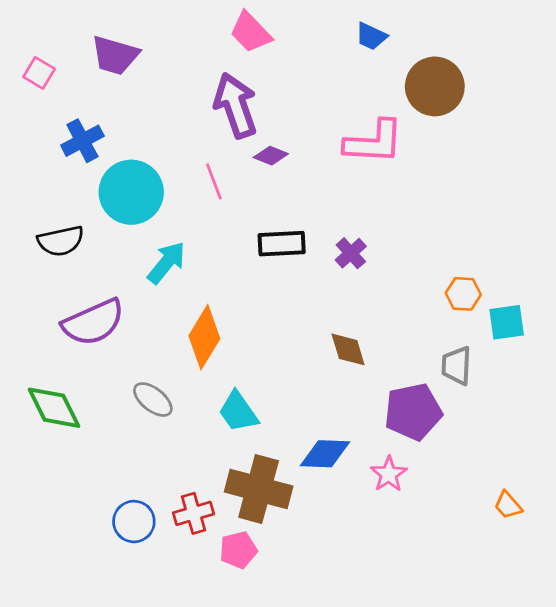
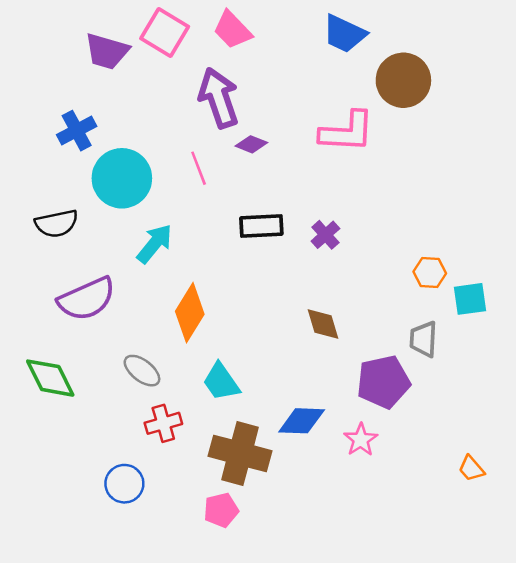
blue trapezoid: (371, 36) -> (344, 34), size x1.5
pink square: (39, 73) -> (165, 32), moved, size x1.6
red cross: (194, 513) -> (163, 423), moved

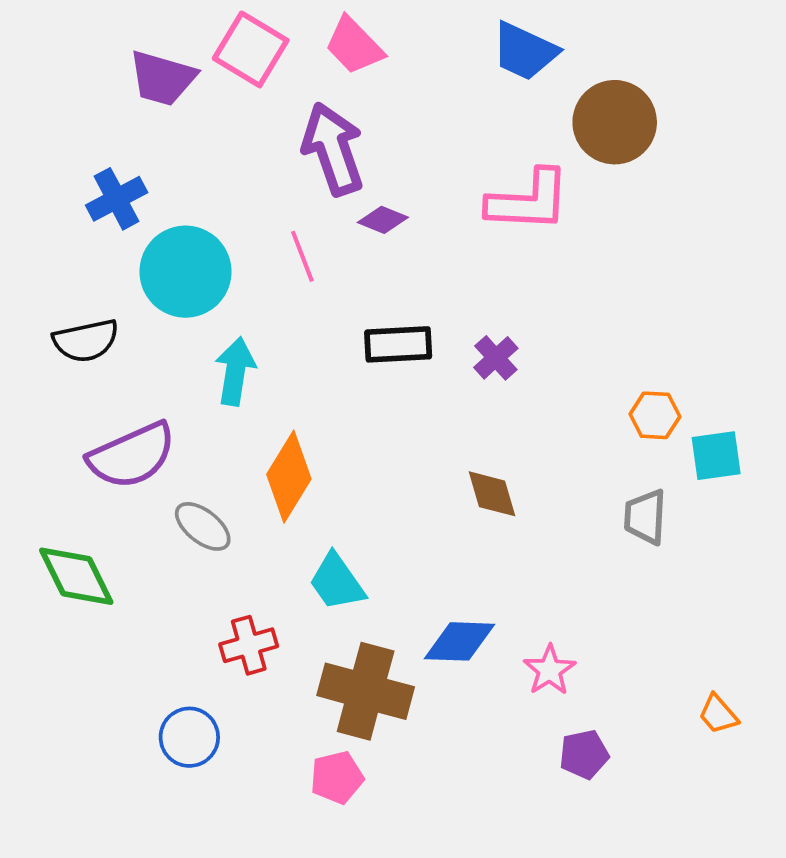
cyan arrow: (155, 244) -> (235, 371), turned -30
gray ellipse: (142, 371) -> (203, 526), moved
purple pentagon: (383, 382) -> (584, 754), moved, size x0.6

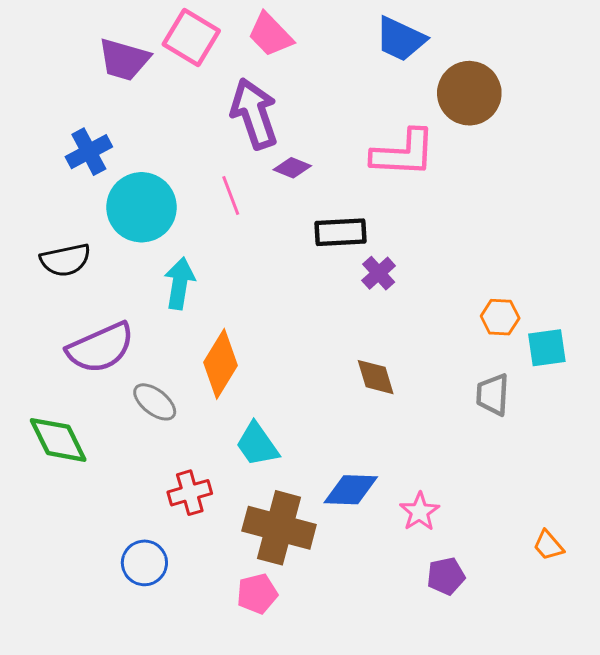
black rectangle: (398, 344) -> (341, 232), moved

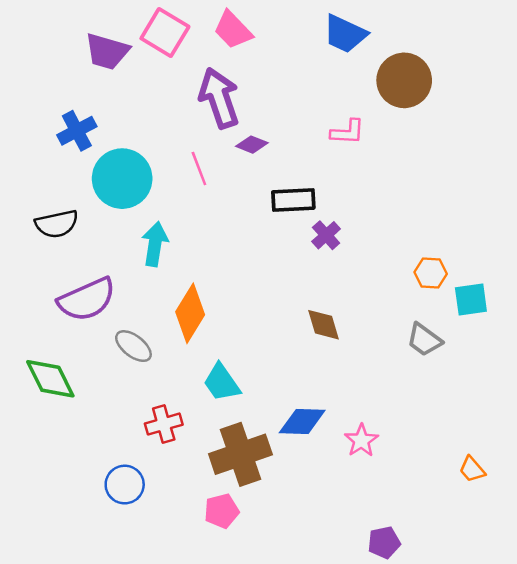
pink L-shape: (403, 153) -> (348, 132), size x0.6
gray trapezoid: (493, 395) -> (424, 340), turned -57
brown cross: (279, 528) -> (240, 454), turned -34
purple pentagon: (446, 576) -> (384, 542), moved

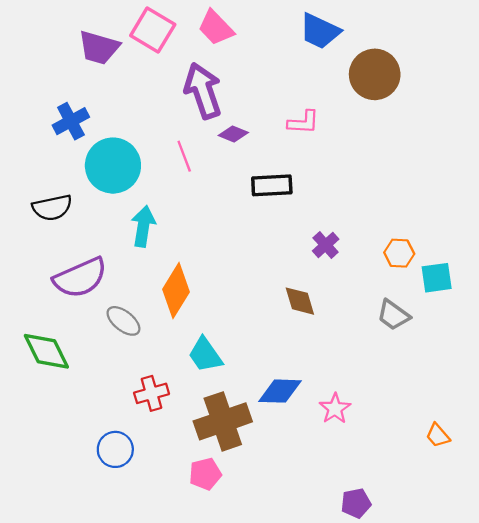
pink L-shape: (348, 132) -> (303, 122), moved
purple cross: (326, 235) -> (326, 245), moved

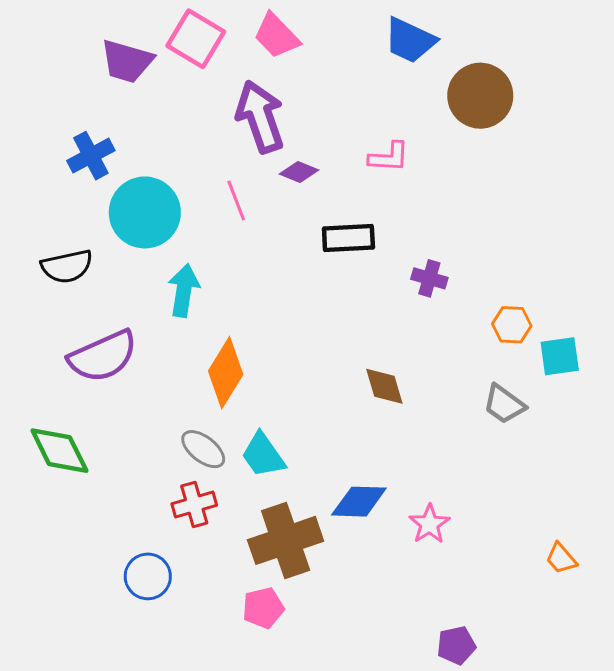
purple cross: (326, 245) -> (429, 278), moved, turned -32
gray ellipse: (123, 321) -> (203, 449), moved

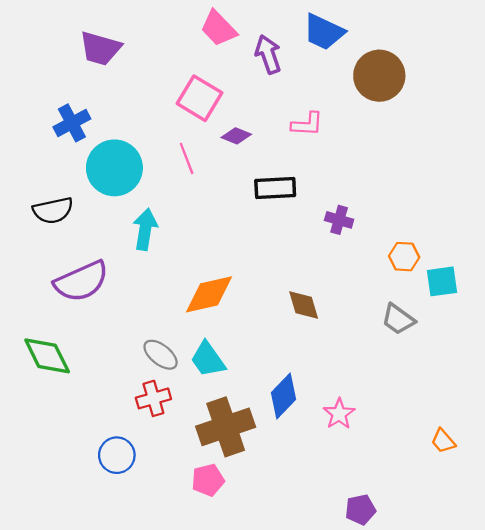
pink square: (196, 39) -> (200, 98), moved
purple arrow: (260, 117) -> (268, 54), moved, size x0.7
orange diamond: (226, 373) -> (209, 294), moved, turned 46
blue diamond: (359, 502) -> (284, 396), turned -48

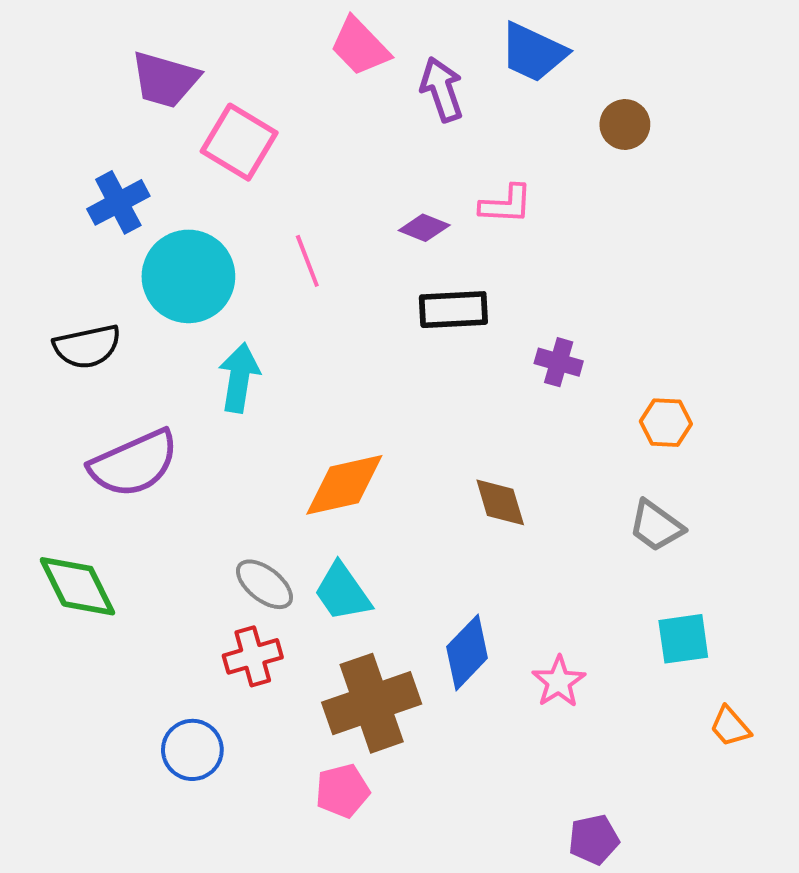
brown circle: (379, 76) -> (625, 124), size x0.6
pink square: (200, 98) -> (239, 142), moved
purple diamond: (236, 136) -> (424, 228), moved
cyan square: (442, 281) -> (683, 639), moved

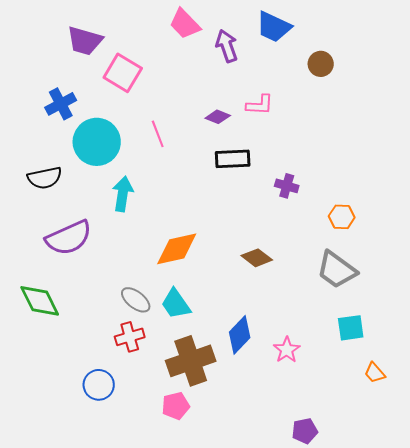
brown diamond: (500, 502) -> (257, 258), turned -36
gray trapezoid: (656, 526) -> (337, 270), size x1.4

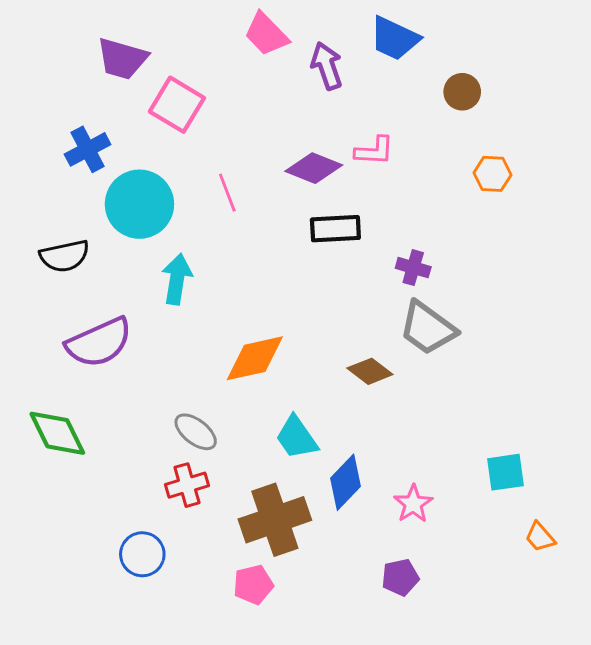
purple diamond: (218, 117) -> (314, 168), size x1.5
orange hexagon: (342, 217) -> (492, 174), moved
gray trapezoid: (337, 270) -> (428, 328), moved
cyan trapezoid: (176, 304) -> (296, 438), moved
purple pentagon: (305, 431) -> (400, 577), moved

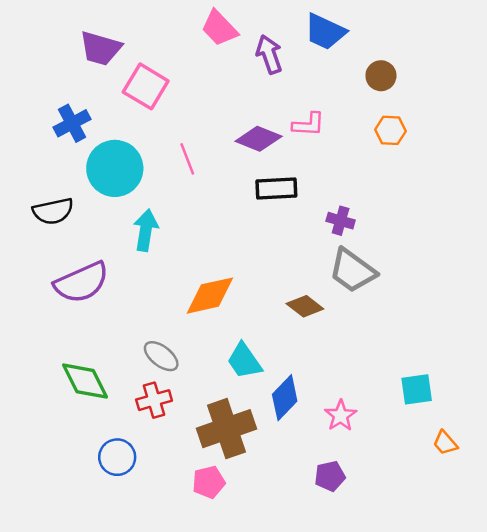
orange hexagon: (492, 174) -> (390, 130), moved
green diamond: (57, 433) -> (85, 381), moved

